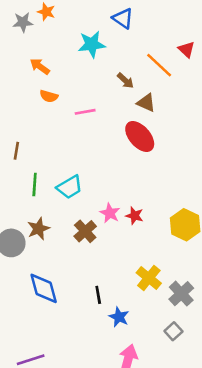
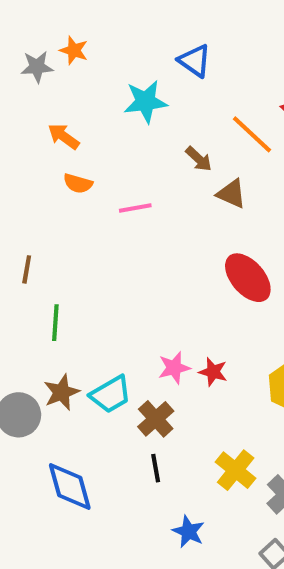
red ellipse: (140, 136) -> (248, 278), moved
cyan trapezoid: (70, 187) -> (111, 394), moved
pink star: (110, 213) -> (174, 368), turned 30
brown cross: (85, 231) -> (156, 419), moved
black line: (98, 295) -> (156, 468), moved

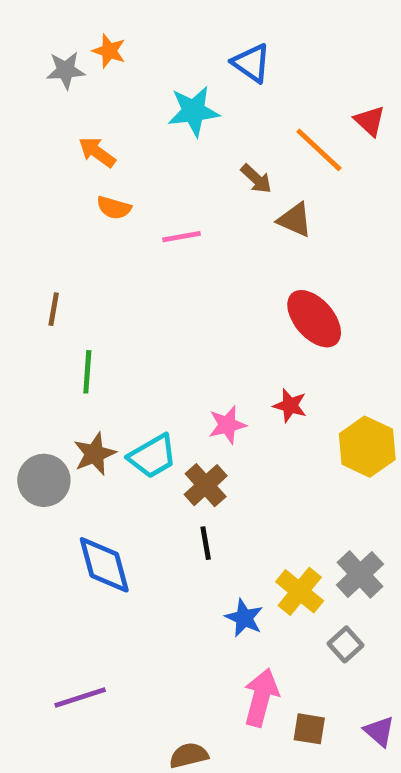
red star: (213, 372) -> (290, 406), moved
yellow cross: (236, 470) -> (300, 591), moved

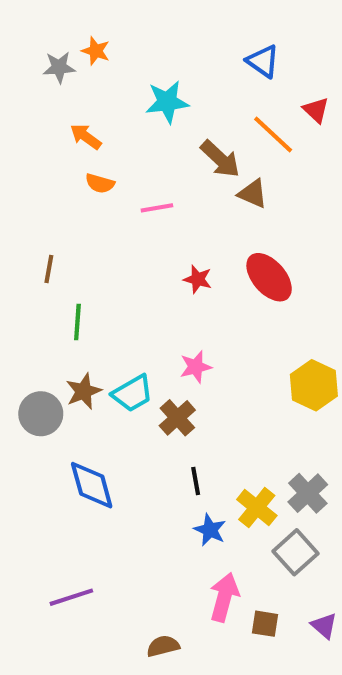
blue triangle: (251, 63) -> (263, 61), moved
brown arrow: (256, 179) -> (220, 159), size x1.5
red star: (290, 406) -> (198, 279), moved
black line: (206, 543) -> (196, 481), moved
gray square: (346, 644) -> (296, 552), size x1.5

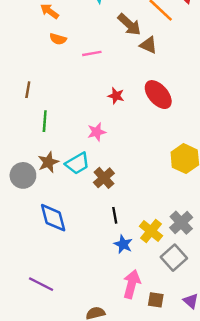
pink star: (196, 367) -> (97, 132), moved
purple line: (71, 597) -> (41, 284), turned 45

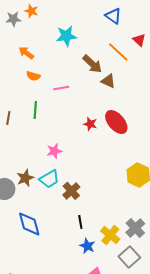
red star: (116, 96) -> (90, 124), moved
green line: (45, 121) -> (35, 110), moved
pink star: (97, 132) -> (54, 151), moved

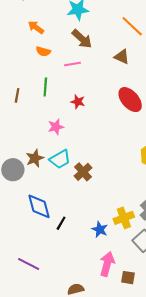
brown arrow: (92, 64) -> (82, 39), moved
red star: (90, 124) -> (78, 102), moved
pink star: (54, 151) -> (56, 127), moved
black line: (80, 222) -> (61, 223), moved, turned 40
yellow cross: (110, 235) -> (124, 218), turned 30

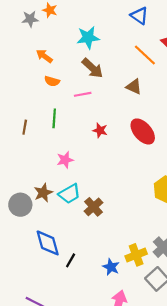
red star: (78, 102) -> (100, 130), moved

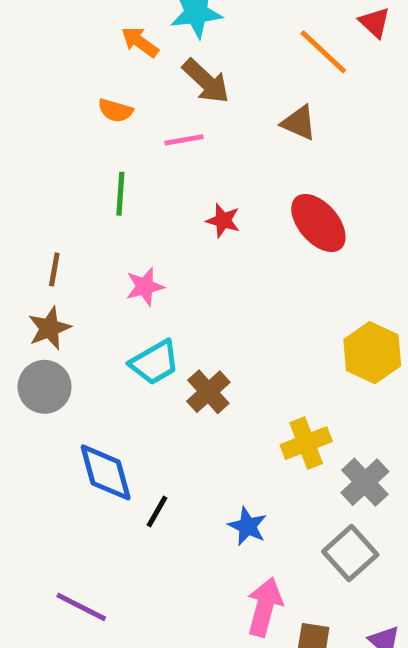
orange arrow: (44, 56) -> (140, 42), moved
brown line: (25, 127) -> (54, 269), moved
brown star: (43, 193) -> (49, 328), moved
yellow cross: (136, 255) -> (306, 443), moved

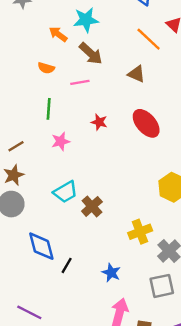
brown line: (54, 269) -> (16, 146), turned 49
pink star: (145, 287) -> (61, 141), moved
gray square: (350, 553) -> (162, 286), turned 30

